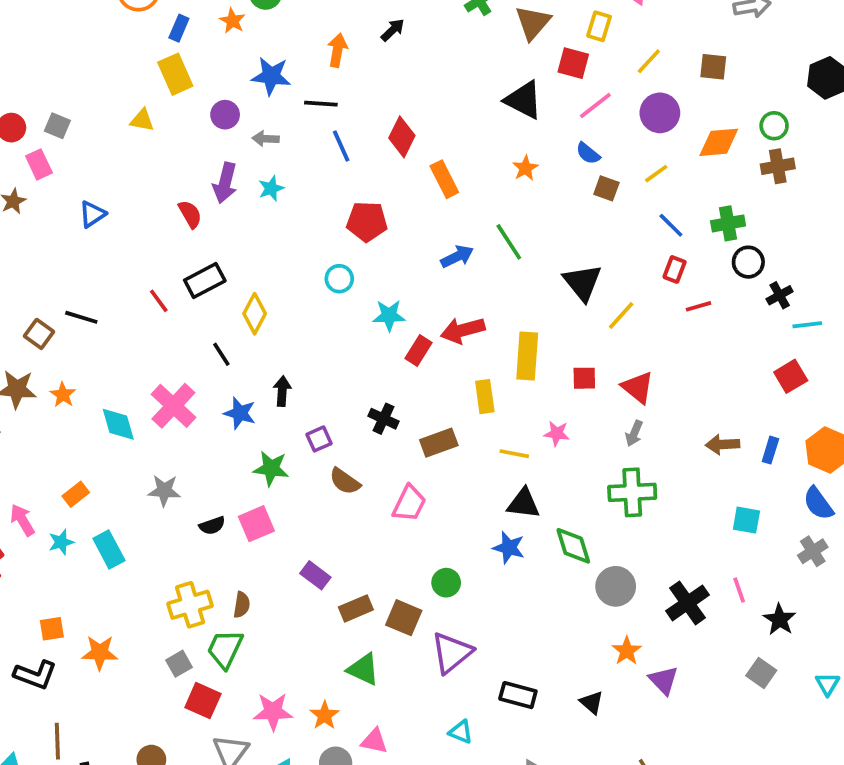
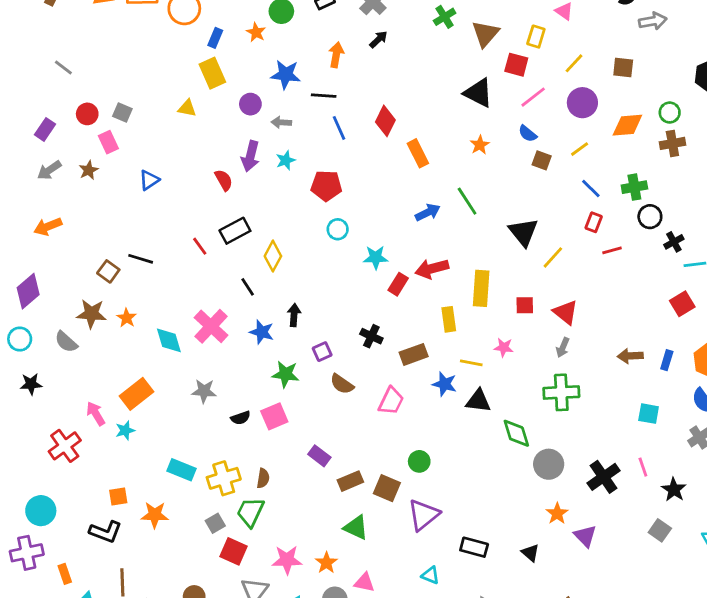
red pentagon: (367, 222) -> (326, 186), moved
orange rectangle: (76, 494) -> (136, 394), size x1.6
blue star: (509, 548) -> (445, 384), moved
cyan rectangle: (109, 549) -> (181, 470), moved, turned -40

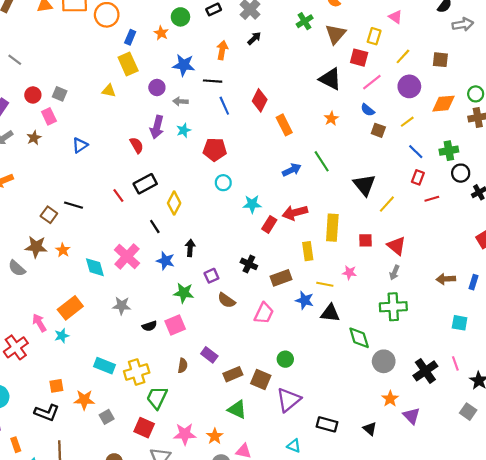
brown semicircle: (263, 478) -> (183, 366), moved
gray square: (215, 523) -> (107, 417), moved

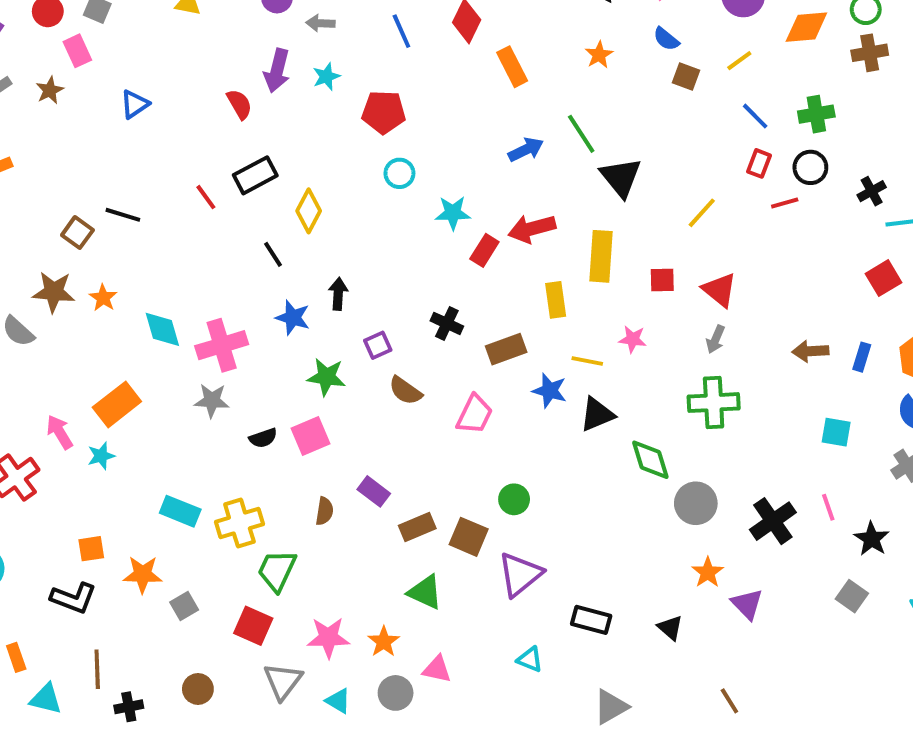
black circle: (461, 173) -> (810, 167), moved
black triangle: (364, 185) -> (621, 177), moved
pink cross: (127, 256) -> (222, 345), moved, turned 30
black triangle: (330, 313) -> (597, 414), turned -30

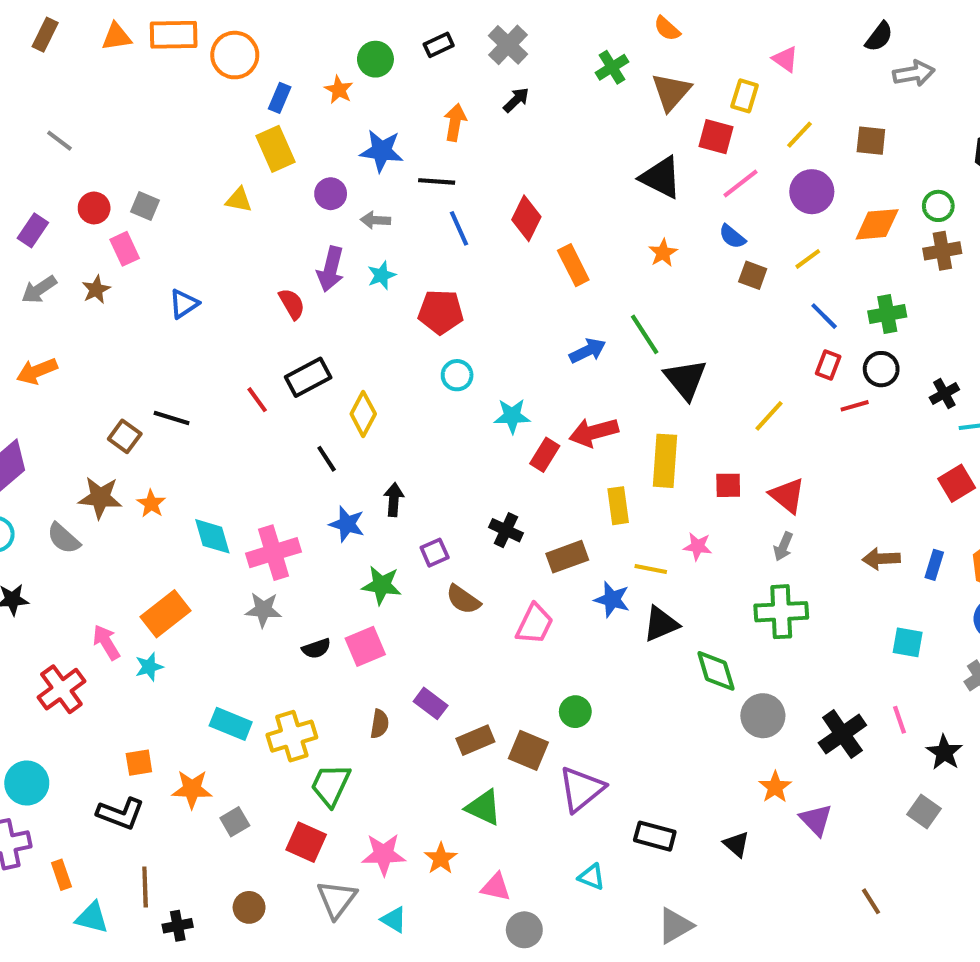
gray circle: (396, 693) -> (524, 930), moved
brown line: (729, 701) -> (871, 901), moved

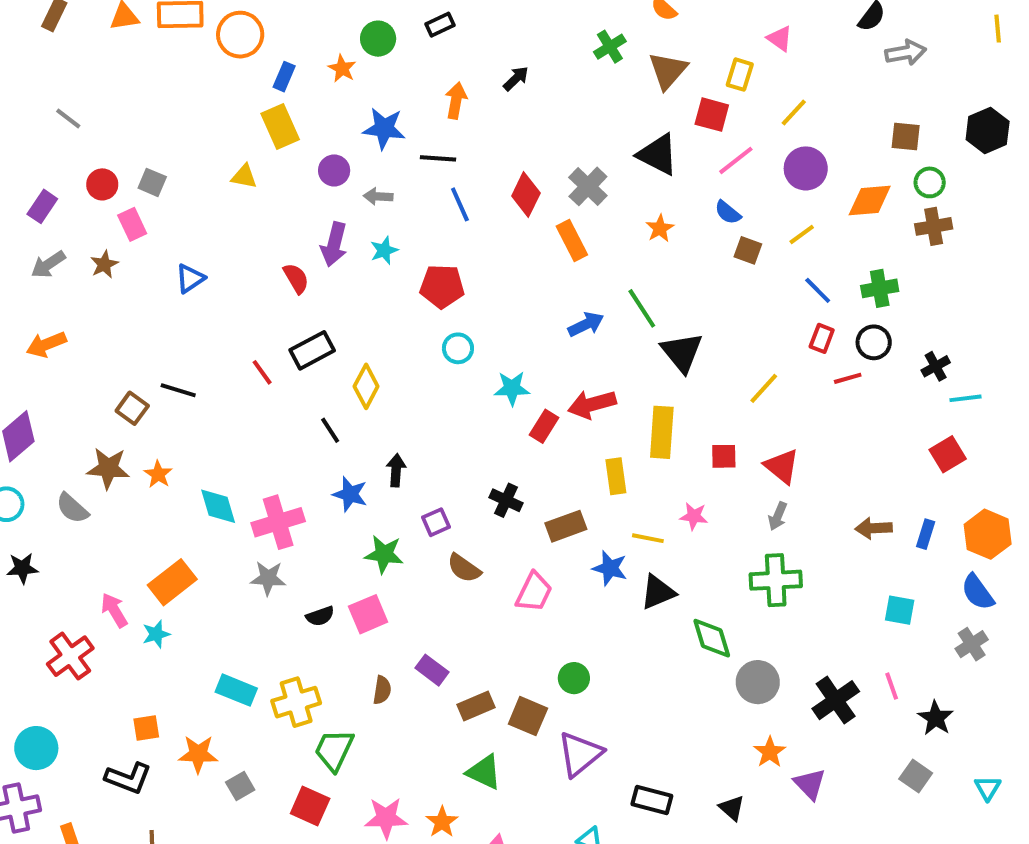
gray cross: (508, 45) -> (588, 186), moved
brown square: (871, 141) -> (906, 136), moved

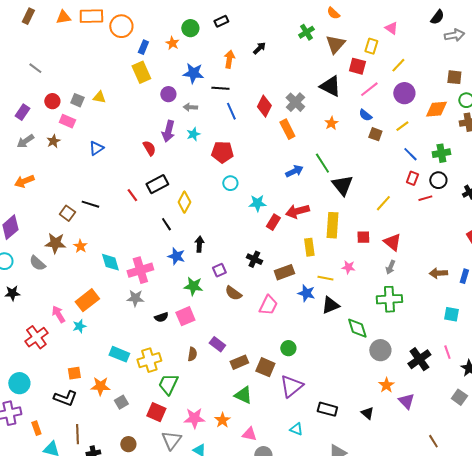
yellow triangle: (244, 176) -> (99, 97), moved
pink rectangle: (132, 224) -> (67, 121), turned -42

